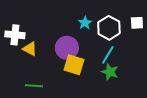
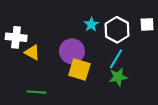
green star: (110, 72) -> (118, 77), turned -30

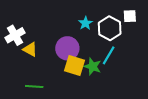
white square: (147, 24) -> (130, 16), moved
white cross: (16, 37) -> (15, 35), turned -36
green star: (118, 77) -> (93, 66), moved, turned 30

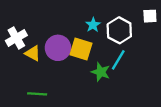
white square: (130, 16) -> (150, 16), moved
purple circle: (67, 48) -> (58, 48), moved
yellow square: (74, 65) -> (81, 49), moved

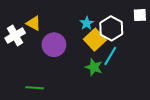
yellow square: (81, 49) -> (95, 40), moved, turned 30
yellow triangle: (33, 53) -> (33, 23), moved

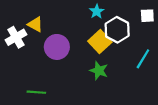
cyan star: (87, 23) -> (97, 11), moved
cyan line: (110, 56) -> (143, 59), moved

